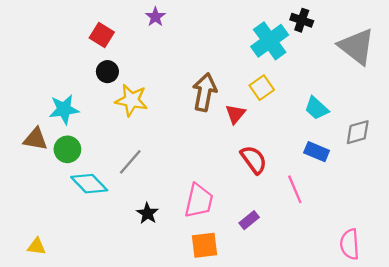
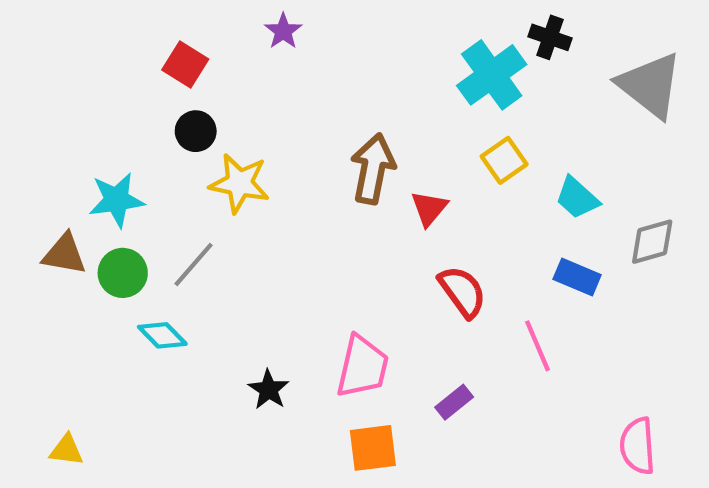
yellow square: (262, 88) -> (504, 160), moved
gray line: (130, 162) -> (194, 265), moved
cyan diamond: (89, 184) -> (162, 335), size x0.7

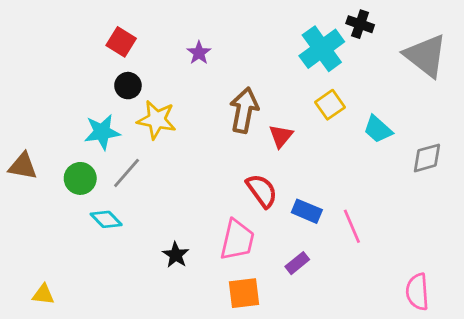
purple star: (283, 31) -> (199, 53), moved
cyan star: (116, 200) -> (102, 132), moved
brown triangle: (64, 254) -> (23, 166), moved
blue rectangle: (577, 277) -> (307, 211), moved
red semicircle: (462, 292) -> (262, 191), moved

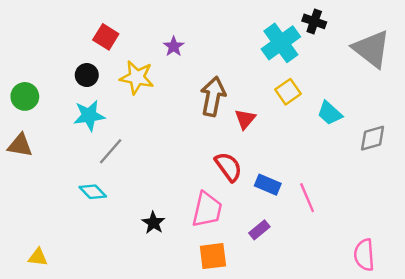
black circle: (128, 86) -> (87, 75), moved
yellow star: (157, 120) -> (137, 77), moved
green circle: (80, 178) -> (25, 96), moved

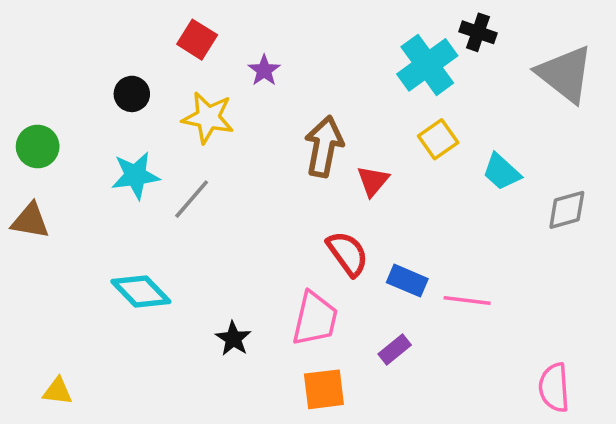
red square: (106, 37) -> (197, 40), moved
black circle: (87, 75) -> (132, 94), moved
gray line: (111, 151) -> (192, 199), moved
cyan diamond: (93, 192) -> (141, 291), size x1.4
pink line: (307, 198) -> (467, 301), turned -60

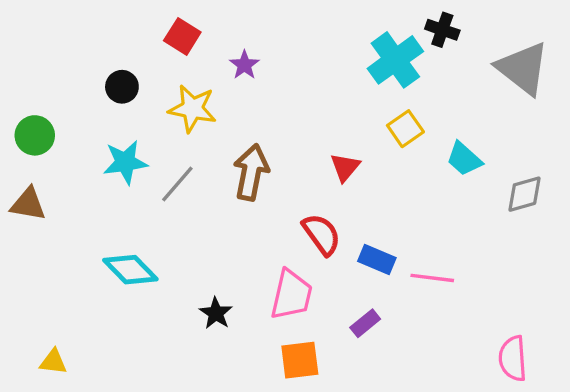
brown arrow: (324, 146) -> (251, 172), moved

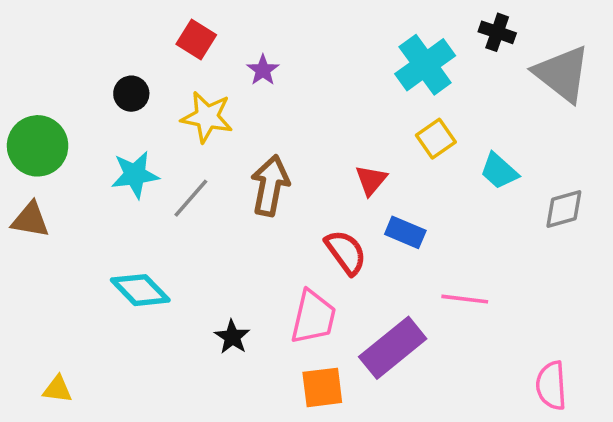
black cross: (442, 30) -> (497, 32), moved
green circle: (35, 135) -> (38, 146), size x1.4
blue rectangle: (377, 259) -> (405, 232), moved
purple rectangle: (365, 323) -> (393, 348), size x2.0

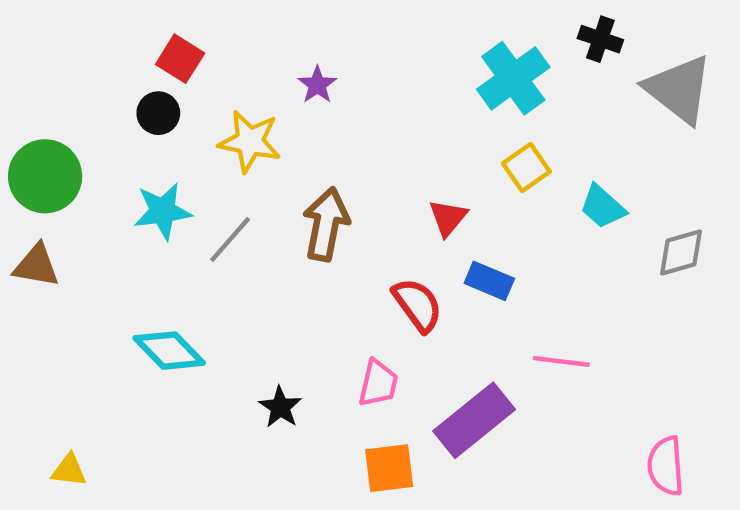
red square: (196, 40) -> (180, 59), moved
pink trapezoid: (313, 317) -> (378, 383), size x0.7

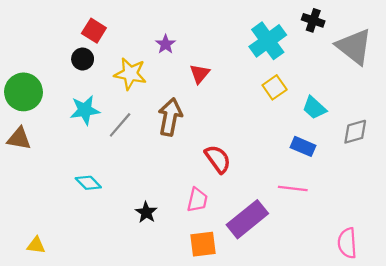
red triangle: (448, 218) -> (200, 74), moved
blue rectangle: (489, 281) -> (303, 146), moved
cyan diamond: (169, 351) -> (88, 183), size x0.7

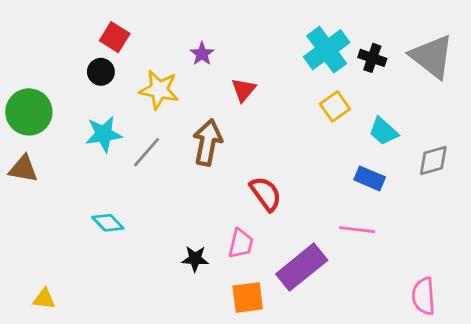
black cross: (313, 20) -> (372, 58), moved
black star: (146, 212) -> (195, 259), moved, turned -30

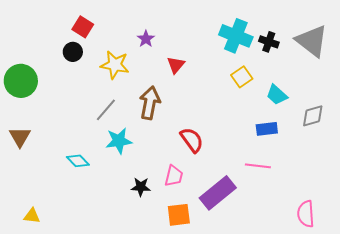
cyan cross: (327, 50) -> (236, 36), turned -32
cyan star: (104, 134) -> (119, 141), moved
brown triangle: (23, 169) -> (20, 137), moved, turned 50
blue rectangle: (370, 178) -> (267, 129), turned -30

